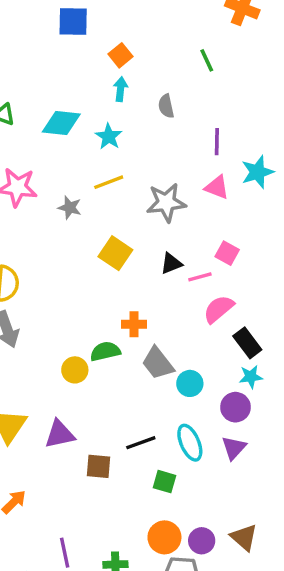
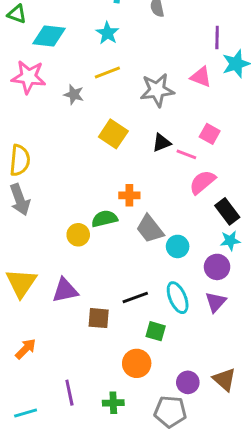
cyan diamond: (61, 123) -> (49, 36), moved
purple line: (217, 142) -> (217, 37), moved
pink line: (200, 277) -> (186, 154), turned 36
orange circle: (164, 537) -> (137, 363), moved

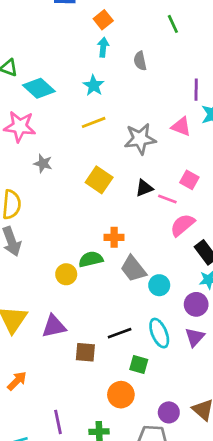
cyan diamond: (49, 36) -> (39, 88), turned 36
gray star: (74, 94) -> (43, 163), moved

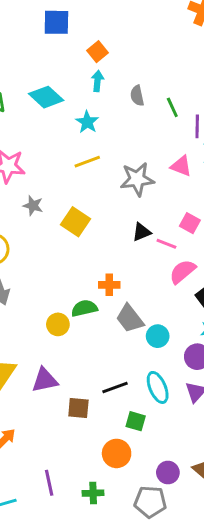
green line: (173, 24) -> (172, 107), moved
cyan diamond: (39, 88) -> (46, 97), moved
yellow square: (99, 180) -> (76, 222), moved

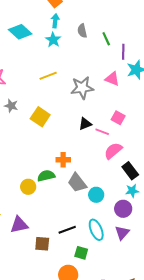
cyan star: (87, 122) -> (53, 40), moved

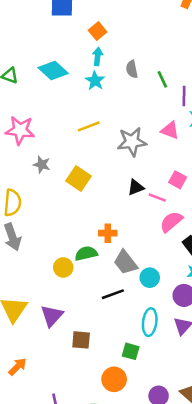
purple triangle: (19, 225) -> (52, 316), turned -36
black line: (67, 230) -> (113, 294), moved
cyan ellipse: (96, 230) -> (150, 322), turned 30

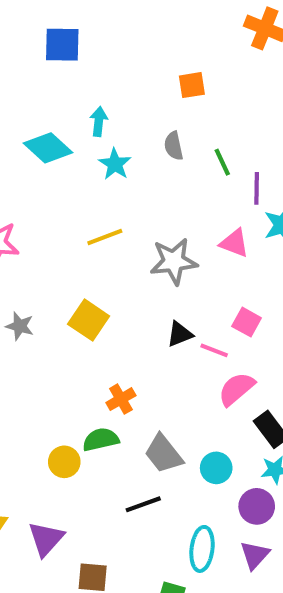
orange square: (98, 31) -> (192, 85), moved, turned 30
cyan arrow: (98, 57) -> (99, 122), moved
gray star: (42, 165) -> (20, 326), moved
orange cross: (108, 233) -> (121, 399), moved, turned -30
cyan circle: (150, 278) -> (216, 468), moved

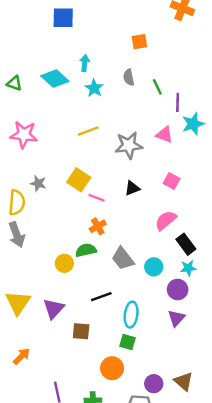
pink line: (214, 350) -> (97, 198), moved
black line: (143, 504) -> (101, 297), moved
cyan ellipse: (202, 549) -> (131, 315), moved

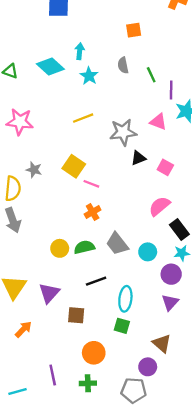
black triangle: (132, 188) -> (138, 158), moved
green semicircle: (86, 250) -> (84, 247), moved
orange arrow: (21, 356) -> (23, 329), moved
orange circle: (112, 368) -> (94, 353), moved
brown triangle: (184, 381) -> (162, 343), moved

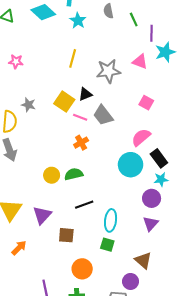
yellow line: (83, 118) -> (73, 58), turned -54
pink star: (20, 122) -> (16, 62), size x0.6
black triangle: (138, 158) -> (85, 94), moved
gray trapezoid: (117, 244) -> (103, 115), moved
cyan circle: (148, 252) -> (131, 165), moved, size x1.5

